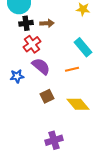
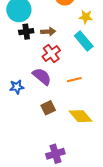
red cross: (32, 44) -> (51, 54), moved
cyan rectangle: (83, 47) -> (84, 41), moved

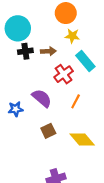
yellow star: (86, 17) -> (72, 36), moved
red cross: (51, 54) -> (64, 74), moved
orange line: (74, 80) -> (76, 101), turned -48

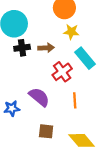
orange line: (76, 101) -> (75, 100), turned -32
brown square: (48, 131) -> (46, 131), turned 32

